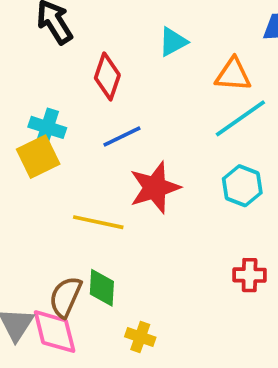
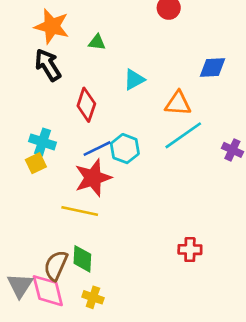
yellow square: (38, 157) -> (36, 163), size x0.7
cyan hexagon: (242, 186) -> (125, 149), moved
red star: (155, 188) -> (93, 178), moved
yellow cross: (140, 337) -> (93, 297), moved

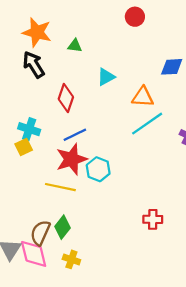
cyan hexagon: (125, 149) -> (98, 169), moved
green diamond: (82, 259) -> (63, 227), turned 35

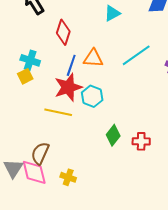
cyan triangle: (106, 77) -> (112, 13), moved
orange triangle: (143, 97) -> (93, 58), moved
blue line: (75, 135) -> (71, 65), turned -45
green diamond: (63, 227) -> (113, 135), moved

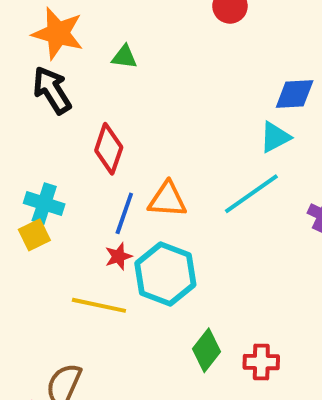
cyan triangle: (112, 13) -> (275, 137), moved
red star: (68, 87) -> (118, 256), size x0.5
cyan hexagon: (92, 96) -> (165, 274), size x1.4

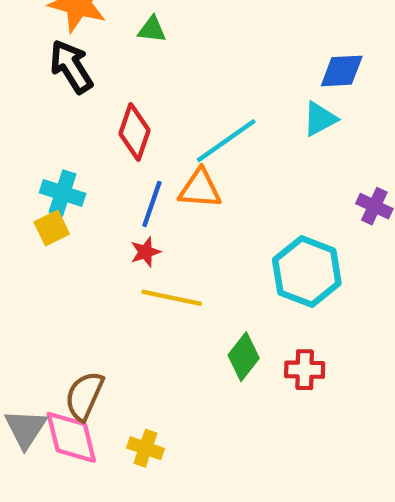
cyan line: (251, 194) -> (226, 141), moved
cyan hexagon: (165, 274) -> (307, 272), moved
yellow line: (99, 305) -> (172, 298), moved

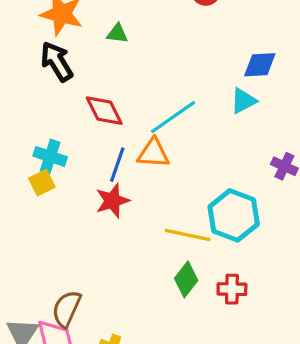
red diamond: (135, 132) -> (104, 111), turned -45
red star: (145, 252) -> (112, 201), size x1.5
yellow line: (172, 298) -> (188, 235), moved

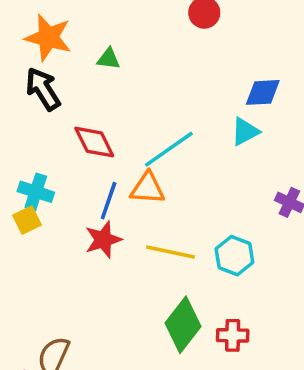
cyan hexagon: (234, 215) -> (234, 256), size x0.7
yellow line: (188, 235) -> (171, 252), moved
green diamond: (186, 279) -> (183, 325), size x1.4

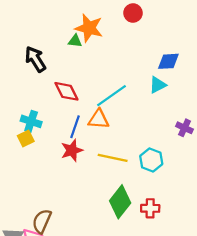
orange star: (48, 38) -> (89, 28), moved

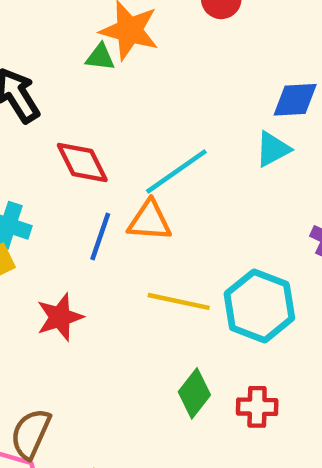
red star: (72, 150) -> (60, 317), moved
cyan hexagon: (151, 160) -> (259, 306), size x1.4
green diamond: (120, 202) -> (194, 393), size x0.7

